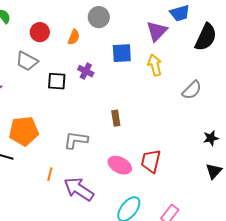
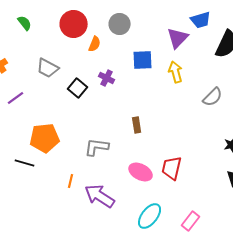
red circle: (40, 32) -> (74, 24), moved, size x1.4
black square: (57, 81) -> (78, 88), turned 36

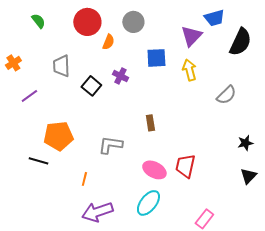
gray trapezoid: (48, 68) -> (61, 66), turned 60
purple arrow: (100, 196) -> (97, 212), moved, turned -52
cyan ellipse: (150, 216) -> (148, 203), moved

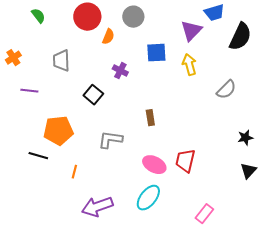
black square: (91, 86) -> (93, 95), moved
purple line: (29, 96) -> (29, 91), turned 42
orange line: (84, 179) -> (74, 172), moved

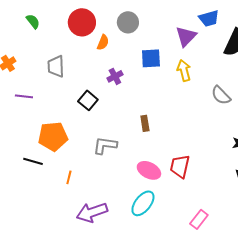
purple cross: (120, 71) -> (115, 76), turned 35
gray semicircle: (226, 90) -> (221, 95), turned 90

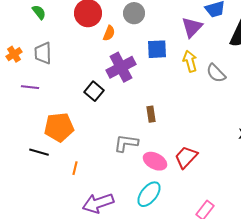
gray trapezoid: (56, 66) -> (43, 53), moved
purple cross: (115, 76) -> (121, 67), size x1.8
gray semicircle: (221, 95) -> (216, 73), moved
gray L-shape: (105, 145) -> (126, 143), moved
red trapezoid: (180, 166) -> (186, 157), turned 30

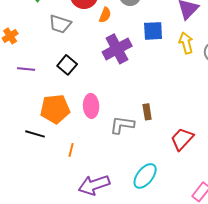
gray trapezoid: (43, 53) -> (60, 24), moved, turned -70
black square: (94, 91) -> (67, 65), moved
brown rectangle: (151, 114) -> (147, 112), moved
pink ellipse: (155, 161) -> (91, 106), moved, turned 60

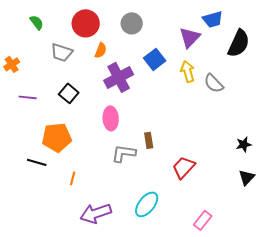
orange semicircle: (105, 15) -> (101, 50), moved
blue square: (153, 31) -> (155, 59), turned -35
pink ellipse: (91, 106) -> (111, 118), moved

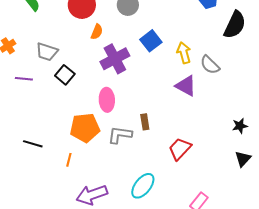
purple triangle: (190, 37) -> (186, 86), moved, turned -45
gray trapezoid: (62, 52) -> (47, 52), moved
orange pentagon: (57, 137) -> (85, 128), moved

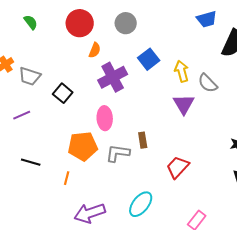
gray trapezoid: (47, 52) -> (30, 76), moved
purple line: (24, 79) -> (22, 115), moved, turned -30
purple triangle: (186, 86) -> (184, 104), turned 30

